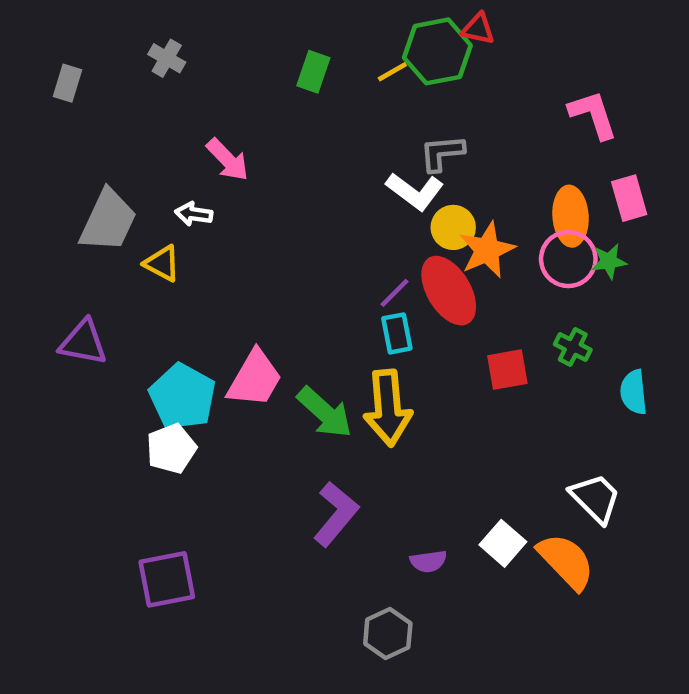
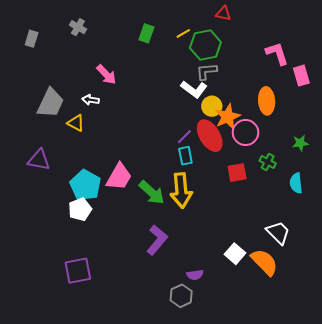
green hexagon: (437, 51) -> (205, 45), moved
pink rectangle: (629, 198) -> (301, 76), moved
pink circle: (568, 259) -> (246, 132), moved
green star: (609, 261) -> (300, 143), moved
purple semicircle: (428, 561) -> (195, 275), moved

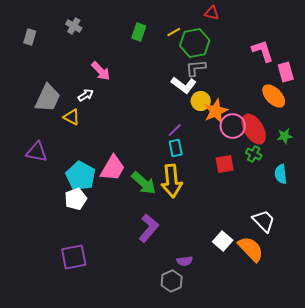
white arrow: (91, 100) -> (86, 95), turned 140
orange ellipse: (267, 101) -> (274, 96), moved, turned -40
red ellipse: (210, 136) -> (254, 129), moved

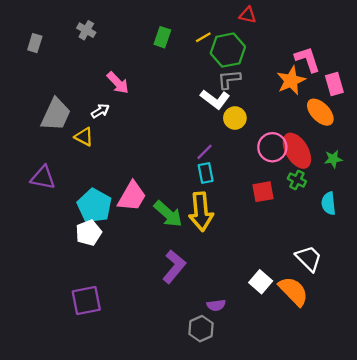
orange star: (216, 111) -> (291, 81), moved

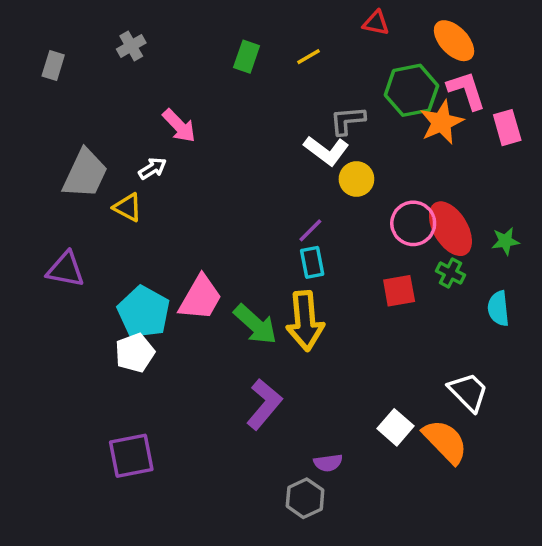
gray cross: (86, 30) -> (131, 46), turned 30
green hexagon: (228, 50) -> (411, 90), moved
orange ellipse: (320, 112) -> (454, 41), moved

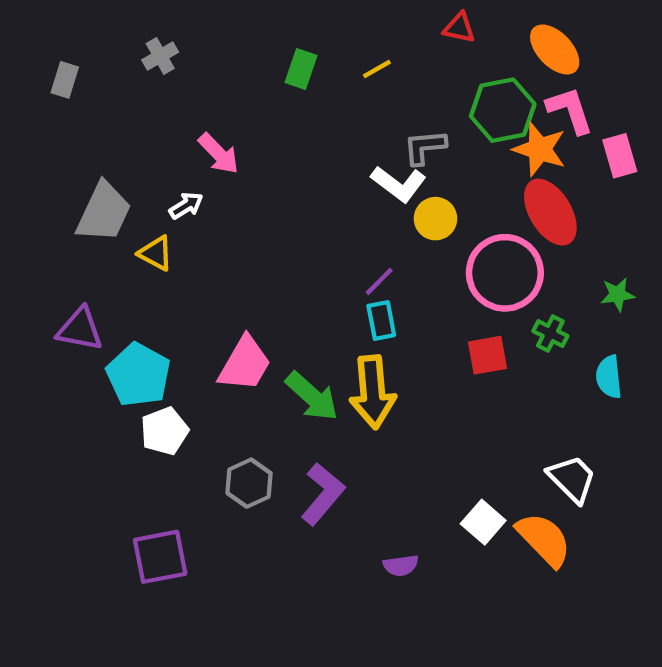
orange star: (442, 122) -> (540, 149), turned -30
pink circle: (413, 223) -> (505, 273), size x1.4
red ellipse: (450, 229) -> (550, 212), moved
cyan pentagon: (144, 312) -> (138, 375), moved
gray hexagon: (305, 498) -> (249, 483), moved

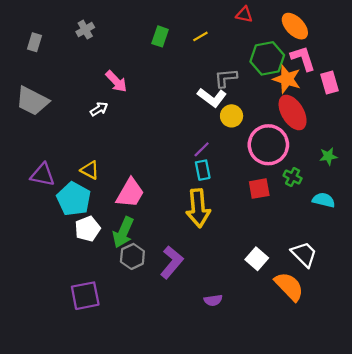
gray trapezoid: (104, 212) -> (32, 101), moved, turned 92
yellow triangle: (156, 253) -> (90, 170), moved
cyan semicircle: (609, 377) -> (324, 200), turned 110
green arrow: (312, 396) -> (123, 232), moved, turned 72
white square: (483, 522) -> (257, 259), moved

